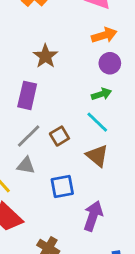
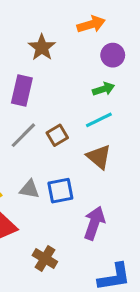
orange arrow: (104, 35) -> (91, 24), moved
cyan line: (97, 122) -> (99, 120), turned -70
gray triangle: (26, 165) -> (30, 189), moved

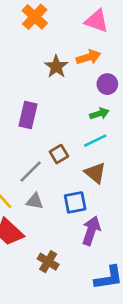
brown star: (42, 47) -> (56, 67), moved
gray line: (23, 135) -> (31, 172), moved
blue square: (60, 191) -> (75, 202), moved

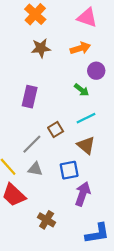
brown star: (56, 67) -> (41, 48), moved, turned 30
green arrow: (99, 114) -> (82, 90), moved, turned 56

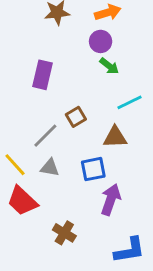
purple circle: (96, 71) -> (101, 41), moved
cyan line: (86, 118) -> (130, 102), moved
brown triangle: (86, 145) -> (115, 137), turned -42

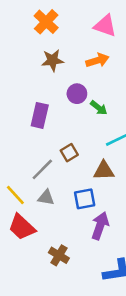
purple circle: (101, 41) -> (77, 94), moved

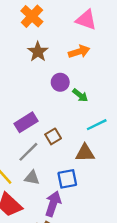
brown star: (53, 60) -> (38, 52), turned -30
purple rectangle: (40, 115) -> (26, 122), moved, turned 45
purple arrow: (100, 226) -> (53, 204), moved

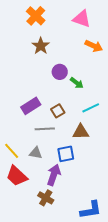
orange arrow: (79, 52) -> (94, 46), moved, turned 42
brown square: (53, 136) -> (58, 111), moved
gray line: (28, 152) -> (45, 129), moved, turned 42

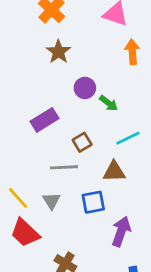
orange arrow: (94, 46) -> (132, 52), turned -120
purple rectangle: (31, 106) -> (44, 120), moved
gray triangle: (36, 153) -> (51, 201), turned 48
purple arrow: (54, 175) -> (121, 231), moved

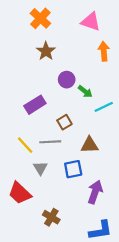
cyan line: (128, 138) -> (104, 107), moved
yellow line: (18, 198) -> (25, 145), moved

